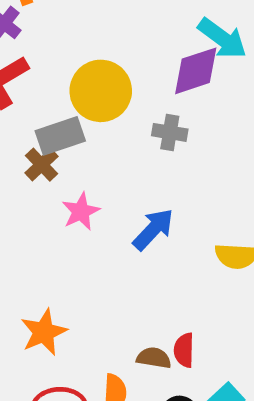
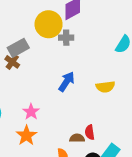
yellow circle: (101, 91) -> (49, 24), moved
pink star: (81, 212) -> (31, 112), moved

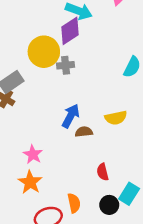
brown semicircle: (77, 138) -> (84, 132), moved

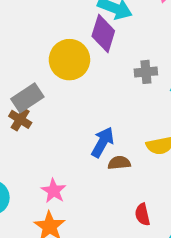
purple diamond: (70, 31) -> (103, 34), turned -40
gray cross: (66, 65) -> (146, 72), moved

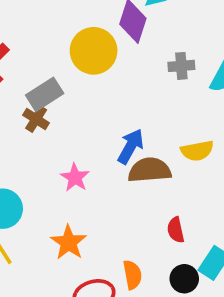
brown semicircle: (119, 163) -> (150, 170), size x1.6
pink star: (54, 191) -> (75, 178), moved

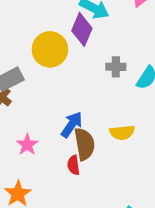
brown semicircle: (150, 170) -> (84, 144), turned 80
red semicircle: (176, 230) -> (74, 165), moved

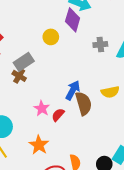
yellow circle: (50, 49) -> (51, 37), size x0.6
red semicircle: (74, 165) -> (58, 115), moved, turned 56

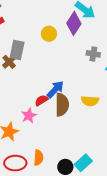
gray rectangle: (24, 62) -> (17, 50), turned -60
pink star: (42, 108) -> (29, 116), moved
red semicircle: (58, 115) -> (41, 100), moved

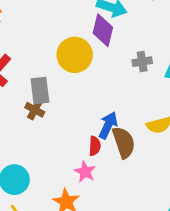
yellow circle: (49, 34) -> (75, 55), size x1.6
red semicircle: (41, 100) -> (95, 146), turned 144

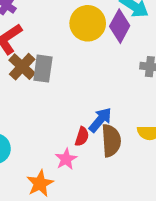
yellow circle: (75, 55) -> (88, 23), moved
brown cross: (35, 110) -> (22, 67), moved, size x1.4

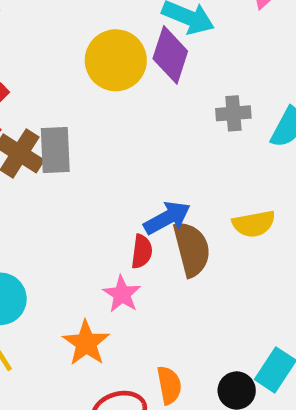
blue arrow: (100, 120) -> (167, 218), turned 32

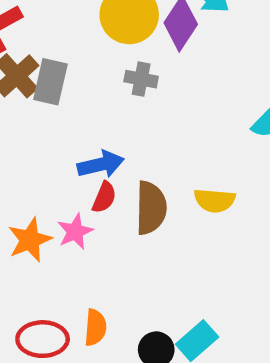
gray cross: (233, 113) -> (141, 79), moved
blue arrow: (167, 218) -> (101, 164), moved
orange star: (86, 343) -> (30, 240), moved

